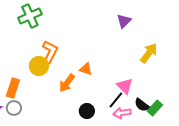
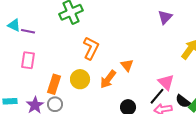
yellow circle: (39, 66) -> (80, 79), moved
orange triangle: (86, 69) -> (127, 65), turned 32

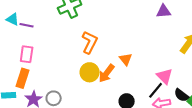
purple triangle: (165, 17) -> (164, 11), turned 42
yellow circle: (80, 79) -> (90, 72), moved
orange rectangle: (54, 84) -> (23, 78), moved

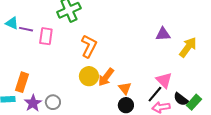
purple triangle: (164, 11) -> (163, 34), moved
pink rectangle: (27, 54) -> (46, 36), moved
orange triangle: (126, 59) -> (125, 88), moved

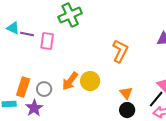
orange L-shape: (89, 46) -> (120, 51), moved
orange arrow: (106, 77) -> (70, 81), moved
gray circle: (53, 102) -> (44, 89), moved

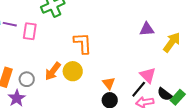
orange L-shape: (120, 51) -> (83, 43), moved, turned -30

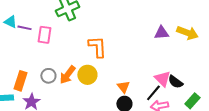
yellow arrow: (172, 42) -> (187, 33), moved, turned 75
gray circle: (27, 79) -> (48, 76), moved
black semicircle: (165, 94) -> (175, 82), moved

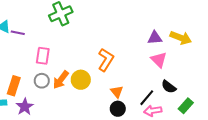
pink rectangle: (44, 35) -> (43, 56), moved
orange L-shape: (97, 47) -> (106, 60), moved, turned 35
pink triangle: (162, 79) -> (159, 60), moved

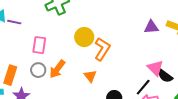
pink triangle: (159, 60) -> (155, 68), moved
yellow circle: (81, 80) -> (84, 37), moved
orange triangle: (117, 92) -> (90, 76), moved

